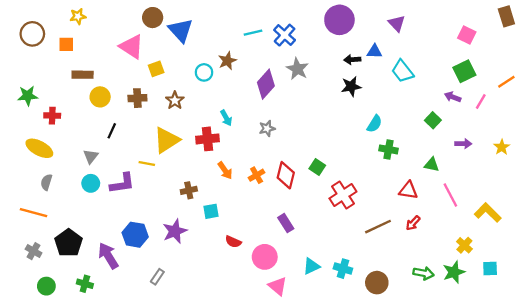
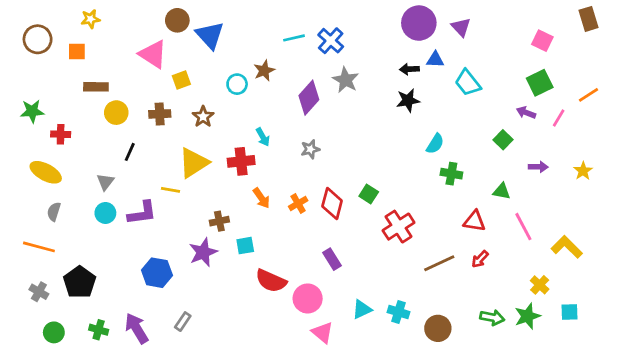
purple circle: (339, 20) -> (419, 23), moved
purple star: (175, 231) -> (203, 252), moved
red semicircle: (233, 242) -> (271, 281), size x1.6
purple arrow: (108, 256) -> (137, 328), moved

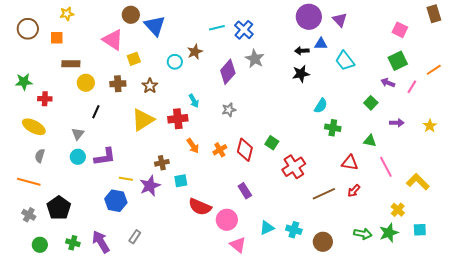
yellow line: (171, 190) -> (126, 179), moved

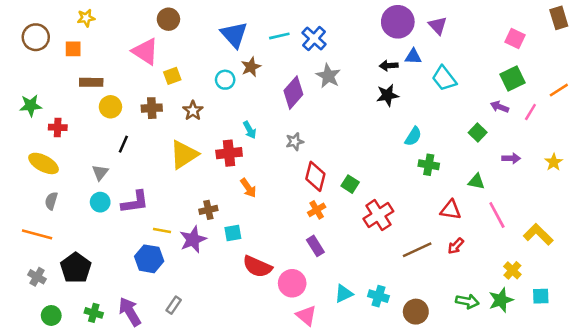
blue triangle: (155, 26) -> (234, 35), moved
orange cross: (220, 150) -> (317, 210), moved
red diamond: (245, 150) -> (315, 176), moved

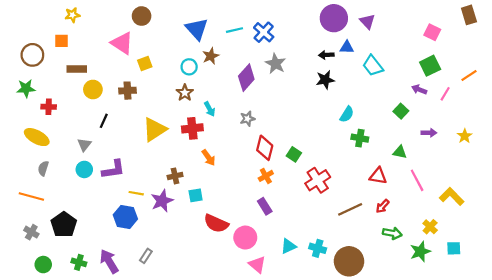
brown circle: (36, 37) -> (32, 55), moved
brown star: (193, 111) -> (185, 93), moved
green arrow: (467, 301) -> (392, 233), moved
brown circle: (416, 312) -> (349, 261), size x1.4

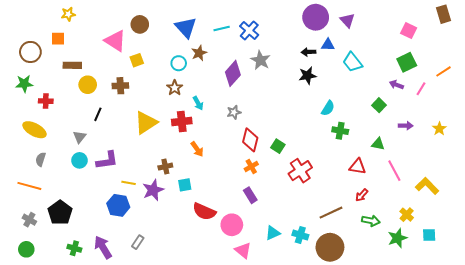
brown circle: (142, 16) -> (140, 24), moved
brown line: (350, 209) -> (331, 213), moved
green circle: (43, 265) -> (26, 249), moved

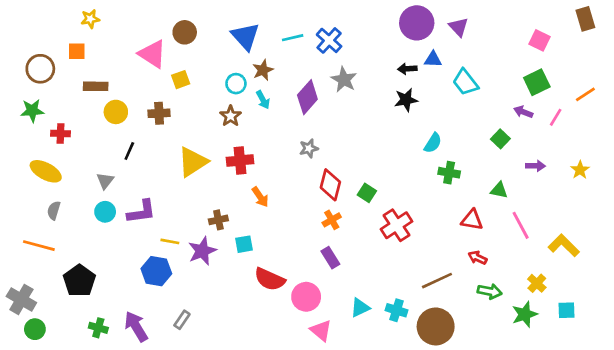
cyan arrow: (198, 103) -> (263, 100), moved
red arrow: (362, 195) -> (477, 258), turned 72
gray cross: (29, 220) -> (21, 299), moved, size x1.5

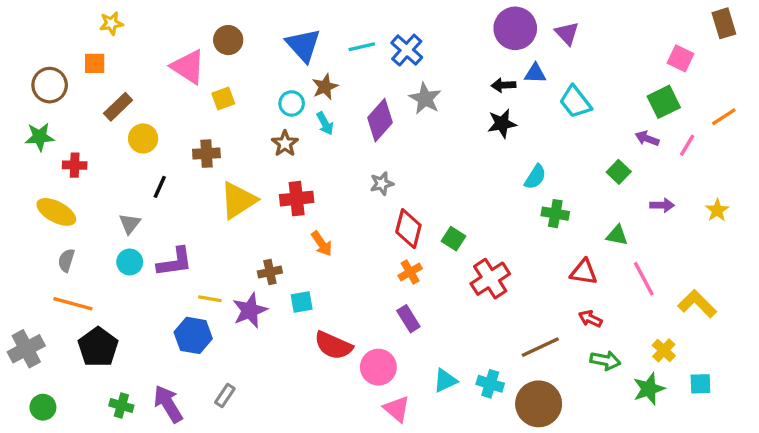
pink square: (540, 40) -> (680, 58), moved
brown rectangle: (96, 86) -> (118, 107), turned -45
brown cross: (159, 113) -> (206, 154), moved
orange line: (39, 246) -> (73, 304), moved
gray cross: (21, 299) -> (26, 349), moved, turned 32

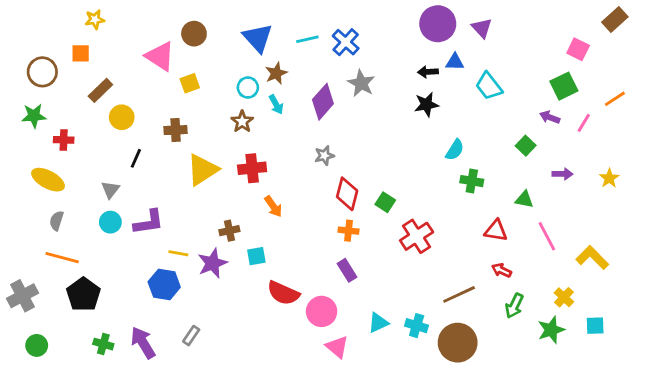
brown rectangle: (724, 23) -> (615, 19), turned 65
orange cross: (410, 272) -> (348, 231), turned 36
green arrow: (605, 360) -> (514, 306), turned 105

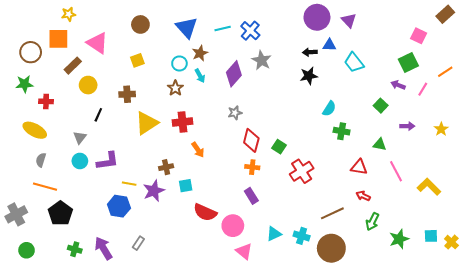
orange square: (81, 53) -> (58, 39), size x1.5
pink triangle: (160, 56) -> (97, 43), moved
yellow cross: (564, 297) -> (451, 242), moved

